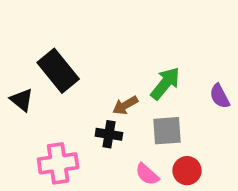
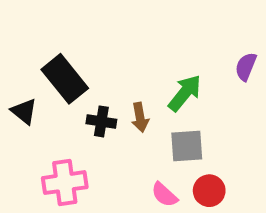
purple semicircle: (220, 96) -> (246, 67), moved, turned 50
brown arrow: (125, 105) -> (140, 117), turned -70
black cross: (109, 134) -> (101, 121), moved

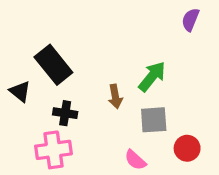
purple semicircle: (246, 67) -> (190, 20), moved
black cross: (101, 121) -> (65, 113), moved
red circle: (209, 191) -> (187, 148), moved

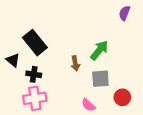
black cross: (65, 113) -> (34, 74), moved

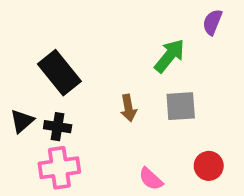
green arrow: (99, 50) -> (170, 56), moved
black triangle: (13, 60) -> (22, 121), moved, turned 40
gray square: (100, 79) -> (181, 106), moved

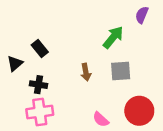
black rectangle: (59, 73) -> (40, 49), size x0.6
black triangle: (22, 121) -> (15, 63), moved
red circle: (209, 166) -> (139, 111), size x1.5

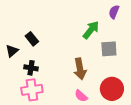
gray square: (121, 71) -> (109, 49), moved
brown arrow: (86, 72) -> (80, 69), moved, size x1.5

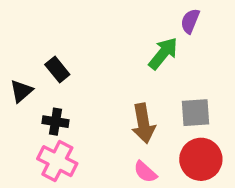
purple semicircle: (114, 12) -> (190, 21), moved
gray square: (109, 49) -> (195, 113), moved
pink cross: (32, 90) -> (57, 161), turned 35

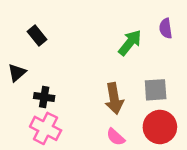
purple semicircle: (190, 21) -> (166, 28), moved, turned -30
black rectangle: (57, 70) -> (37, 36), moved

